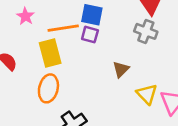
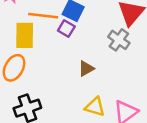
yellow triangle: (147, 94) -> (95, 107), moved, turned -45

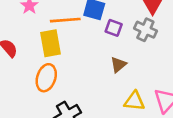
purple square: (66, 28) -> (114, 28), moved

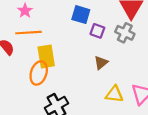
orange line: (65, 20) -> (28, 33), moved
yellow rectangle: (51, 43) -> (46, 56), moved

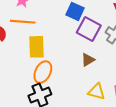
purple square: (97, 31) -> (89, 29), size x1.6
orange ellipse: (39, 73) -> (43, 72), moved

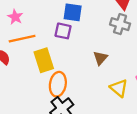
purple square: (89, 29) -> (63, 31), moved, size x0.7
yellow triangle: (97, 92) -> (119, 88), turned 42

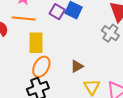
purple square: (63, 31) -> (57, 12), moved
brown triangle: (100, 58) -> (77, 66), moved

